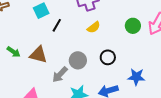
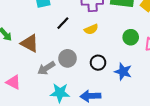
black line: (57, 25) -> (63, 23), moved
blue star: (136, 77) -> (123, 72), moved

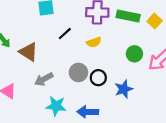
gray circle: (68, 58) -> (78, 72), moved
blue star: (123, 72) -> (124, 89), turned 30

